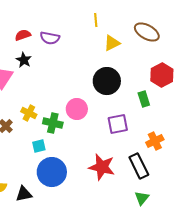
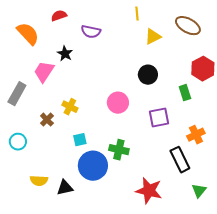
red semicircle: (23, 35) -> (59, 16), moved
black circle: (107, 81) -> (148, 75), size x0.7
green cross: (53, 123) -> (119, 150), moved
red star: (102, 167) -> (149, 191), moved
green triangle: (142, 198) -> (199, 191), moved

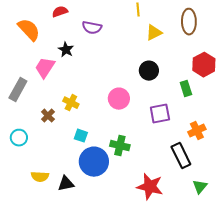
brown ellipse: (188, 26) -> (189, 22), turned 60
cyan square: (80, 140) -> (81, 136), turned 32

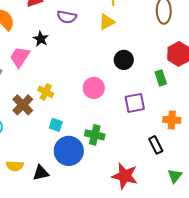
yellow triangle: (154, 33) -> (107, 22), moved
brown cross: (48, 116) -> (23, 105), size x1.5
orange cross: (197, 131) -> (172, 120), turned 30
black rectangle: (181, 156) -> (156, 145), size x0.7

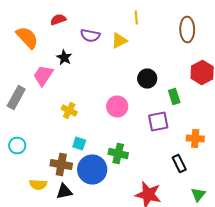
yellow triangle: (107, 22) -> (119, 40), moved
green rectangle: (161, 78) -> (174, 96), moved
brown cross: (23, 105) -> (61, 164), moved, turned -35

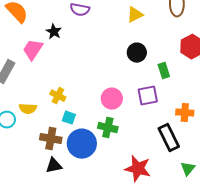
yellow triangle: (119, 40) -> (135, 15), moved
pink circle: (117, 106) -> (112, 99), moved
yellow cross: (69, 110) -> (58, 96), moved
black rectangle: (179, 164) -> (169, 138), size x1.5
yellow semicircle: (38, 184) -> (28, 109), moved

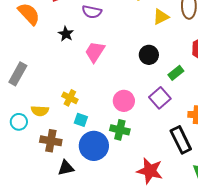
yellow triangle: (135, 15) -> (161, 17), moved
pink trapezoid: (33, 50) -> (95, 52), moved
green rectangle: (164, 71) -> (176, 73), turned 70
purple square: (148, 96) -> (160, 98), turned -30
brown cross: (51, 139) -> (51, 141), moved

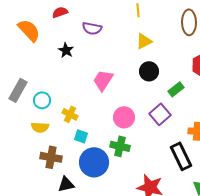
yellow triangle: (161, 17) -> (144, 41), moved
pink trapezoid: (95, 52) -> (103, 80), moved
cyan circle: (19, 122) -> (42, 100), moved

